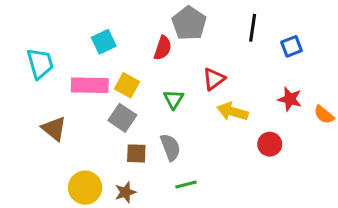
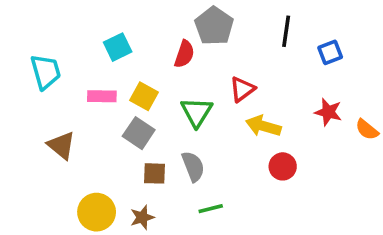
pink rectangle: (90, 85) -> (102, 96), size x0.7
green triangle: (174, 99) -> (197, 112), size x1.4
red circle: (270, 144) -> (283, 166), moved

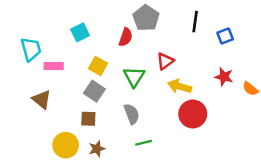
pink rectangle: (102, 96) -> (54, 66), moved
red circle: (283, 166) -> (193, 114), size x1.5
brown square: (154, 173) -> (88, 119), moved

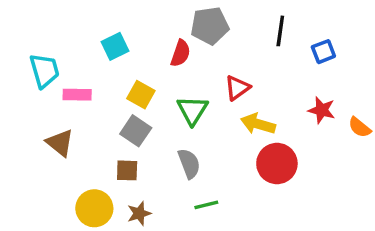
gray pentagon: (146, 18) -> (210, 26), turned 30

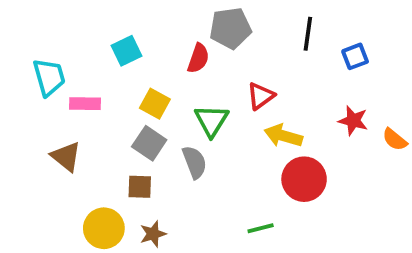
gray semicircle: (189, 164) -> (195, 162), moved
green line: (206, 205) -> (261, 228), moved

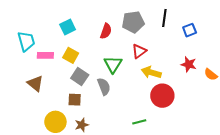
gray pentagon: (230, 28) -> (133, 22), moved
yellow square: (155, 104) -> (71, 55), moved

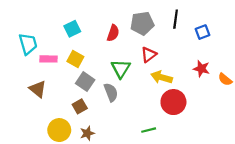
brown square: (75, 100) -> (80, 106), turned -32

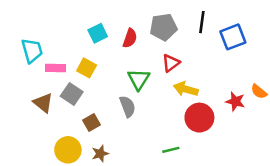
cyan square: (72, 29) -> (98, 33), moved
blue square: (203, 32) -> (233, 37), size x1.5
red star: (201, 69) -> (235, 101), moved
gray square: (85, 82) -> (72, 94), moved

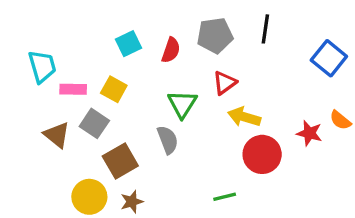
blue square: (233, 37) -> (329, 58), moved, turned -30
brown square: (91, 123) -> (120, 161), size x1.5

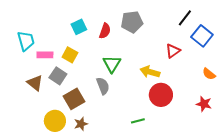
black line: (265, 29) -> (185, 18), moved, turned 30
red triangle: (225, 83) -> (173, 51), moved
red star: (309, 133) -> (204, 104), moved

